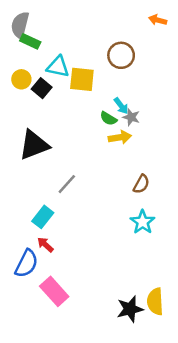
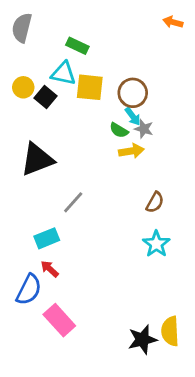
green rectangle: (30, 41) -> (77, 46), moved
brown circle: (121, 55) -> (133, 93), moved
cyan rectangle: (43, 217) -> (47, 238), turned 30

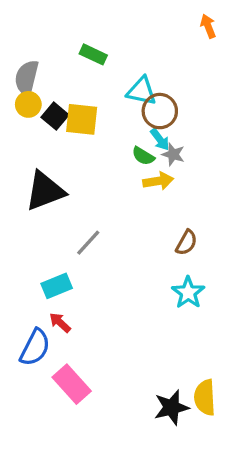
orange arrow: (173, 22) -> (208, 26), turned 54
gray semicircle: (22, 28) -> (27, 78), moved
cyan triangle: (63, 73) -> (142, 91), moved
yellow square: (90, 87) -> (82, 119), moved

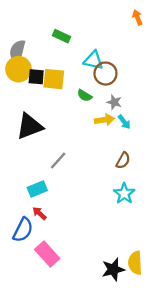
yellow circle: (28, 104) -> (19, 69), size x1.5
black square: (55, 116) -> (36, 77), turned -35
cyan arrow: (160, 139) -> (124, 122), moved
green semicircle: (143, 156) -> (85, 96), moved

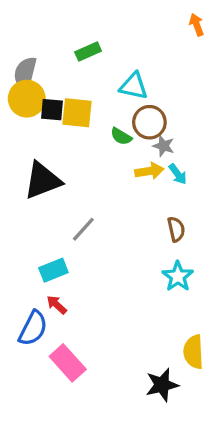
green rectangle: (61, 36) -> (88, 51), turned -49
brown circle: (105, 74) -> (149, 122), moved
brown semicircle: (123, 160) -> (176, 229), turned -42
yellow semicircle: (135, 263) -> (193, 352), moved

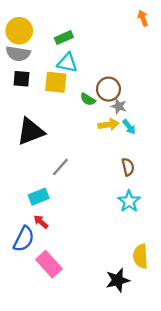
gray semicircle: (25, 73) -> (18, 54), turned -95
cyan triangle: (134, 86) -> (67, 63), moved
yellow circle: (27, 99) -> (19, 31), moved
black square: (52, 110) -> (21, 79), moved

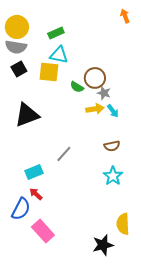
black square: (21, 79) -> (19, 69), turned -35
gray line: (60, 167) -> (64, 154), moved
brown semicircle: (128, 167) -> (112, 146), turned 91

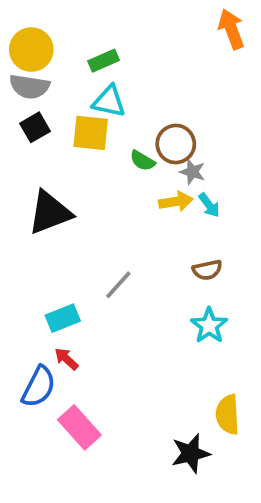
orange arrow: (125, 16) -> (231, 29), size x1.5

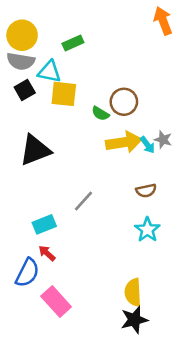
cyan triangle: (109, 101) -> (49, 72), moved
gray star: (192, 172) -> (163, 140), moved
yellow arrow: (176, 201) -> (124, 142), size x1.5
yellow semicircle: (228, 414) -> (133, 292), moved

